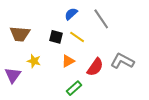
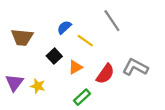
blue semicircle: (71, 14) -> (64, 27), moved
black square: (56, 37) -> (54, 56), moved, turned 32
yellow star: (34, 61) -> (38, 86), moved

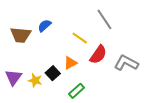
blue semicircle: (64, 27) -> (44, 26), moved
black square: (54, 56) -> (53, 73), moved
red semicircle: (105, 74) -> (98, 55), moved

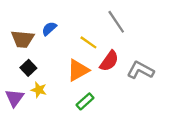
orange triangle: (70, 63) -> (78, 70), size x1.5
black square: (53, 73) -> (28, 68), moved
purple triangle: (13, 77) -> (15, 98), moved

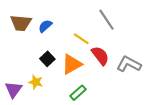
brown trapezoid: (23, 39) -> (21, 23), moved
red semicircle: (109, 61) -> (100, 56), turned -72
black square: (28, 68) -> (47, 59), moved

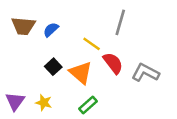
gray line: (107, 20) -> (120, 22), turned 50
orange triangle: (72, 64) -> (81, 73), turned -50
yellow star: (36, 82) -> (44, 103), moved

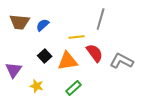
yellow line: (92, 44) -> (77, 37), turned -42
orange triangle: (81, 73) -> (68, 61), turned -50
purple triangle: (15, 101) -> (14, 70), moved

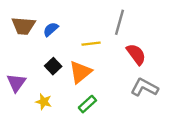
red semicircle: (95, 53) -> (136, 54), moved
orange triangle: (68, 61) -> (80, 72), turned -30
gray L-shape: (122, 61) -> (144, 87), moved

